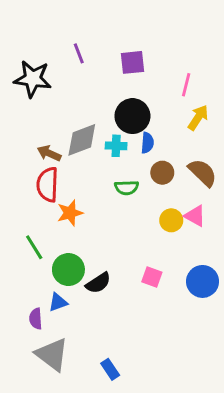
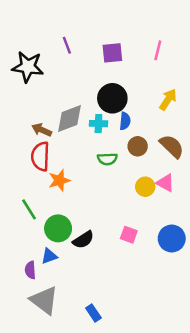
pink line: (186, 85) -> (158, 50), moved

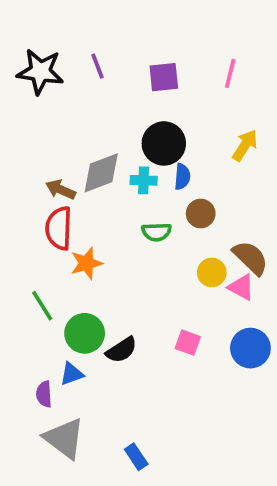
black star: (28, 67) -> (40, 72), moved
brown semicircle: (172, 146) -> (250, 258), moved
pink triangle: (165, 183) -> (241, 287), moved

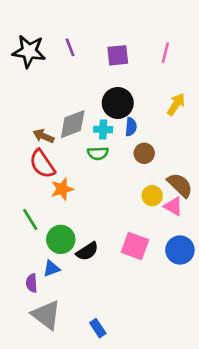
red semicircle: (59, 228) -> (42, 164), turned -36
green semicircle: (156, 232) -> (98, 153), moved
pink square: (188, 343) -> (135, 246), size x1.5

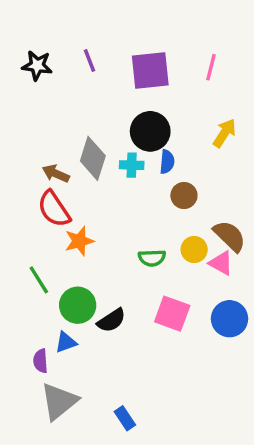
black star: (29, 51) -> (37, 66), size x0.7
purple square: (118, 55) -> (150, 71), size x1.4
gray diamond: (73, 124) -> (93, 158), turned -52
green semicircle: (98, 153) -> (152, 258), moved
gray triangle: (46, 315) -> (59, 401), turned 44

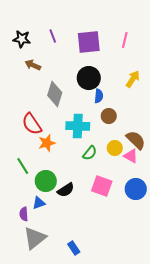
cyan cross: (132, 165) -> (78, 126), moved, size x1.6
brown arrow: (56, 174) -> (33, 65), moved
green semicircle: (152, 258) -> (90, 153), turned -49

